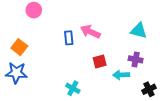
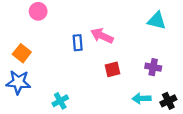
cyan triangle: (139, 31) -> (157, 21), moved
cyan arrow: (121, 75) -> (142, 98), moved
cyan cross: (73, 88) -> (60, 101), moved, turned 32

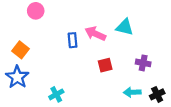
cyan triangle: (157, 21) -> (125, 27), moved
blue star: (18, 82) -> (17, 77), turned 30

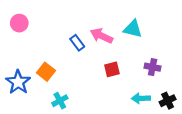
pink circle: (36, 11) -> (19, 23), moved
blue rectangle: (73, 40) -> (77, 43), turned -32
orange square: (20, 50) -> (46, 72), moved

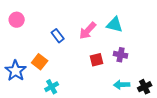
pink arrow: (102, 36) -> (88, 31), turned -72
blue rectangle: (77, 43) -> (58, 36), moved
purple cross: (153, 67) -> (121, 55), moved

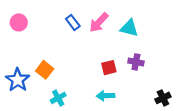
pink arrow: (88, 31) -> (99, 22), moved
blue rectangle: (58, 36) -> (73, 22), moved
cyan arrow: (122, 85) -> (105, 96), moved

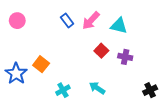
red square: (109, 68) -> (101, 51), moved, turned -32
cyan arrow: (105, 96) -> (97, 88), turned 35
cyan cross: (58, 98) -> (63, 90), moved

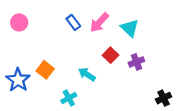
cyan triangle: (119, 26) -> (130, 28), turned 30
purple cross: (125, 57) -> (136, 62), turned -32
cyan arrow: (97, 88) -> (87, 74), moved

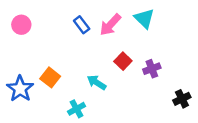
cyan triangle: (130, 28) -> (144, 18), moved
black cross: (164, 98) -> (182, 99), moved

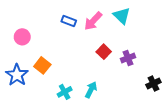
pink circle: (21, 25) -> (22, 37), moved
blue rectangle: (82, 25) -> (69, 21), turned -32
cyan arrow: (97, 82) -> (91, 90), moved, turned 84

